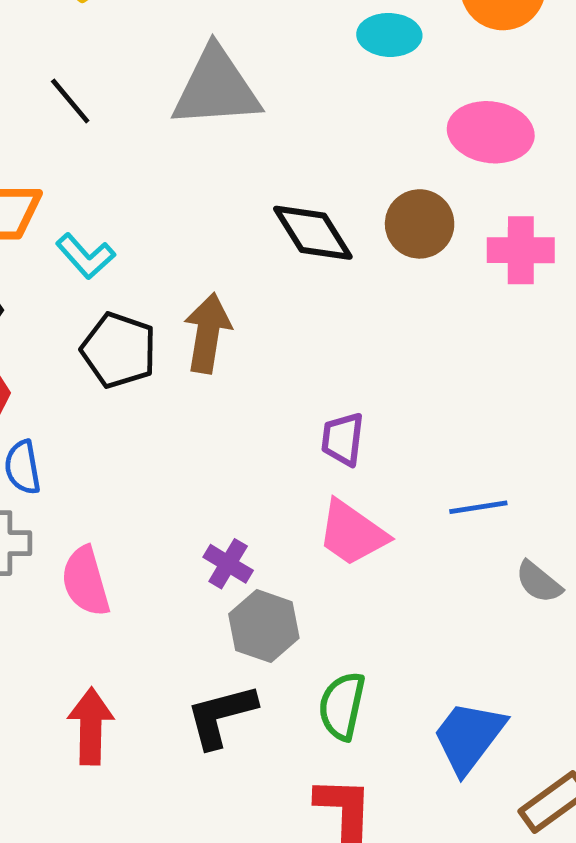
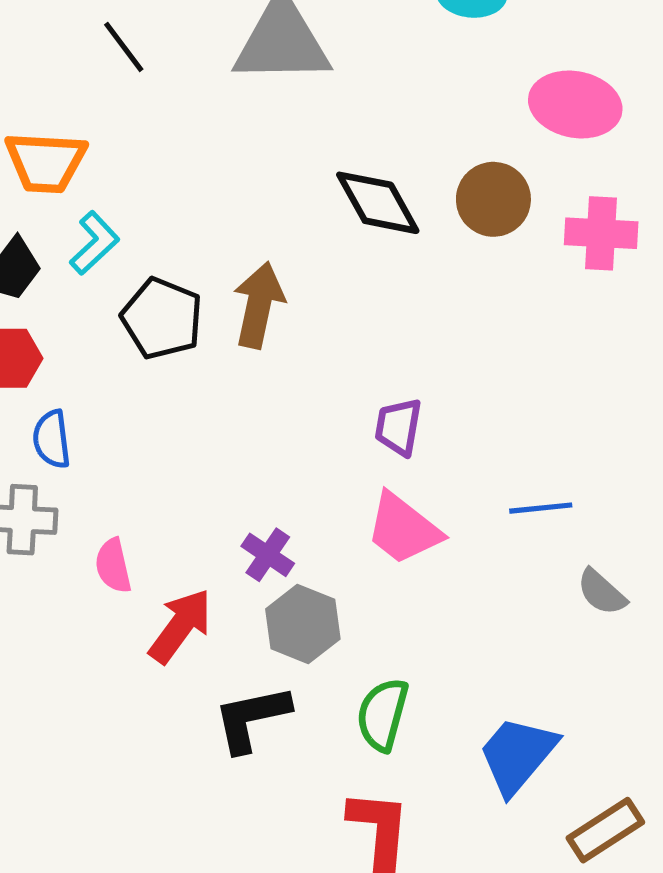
cyan L-shape: (86, 256) -> (95, 243), moved, turned -94
pink semicircle: (86, 581) -> (113, 566), size x0.7
red arrow: (91, 726) -> (180, 626), moved, turned 32

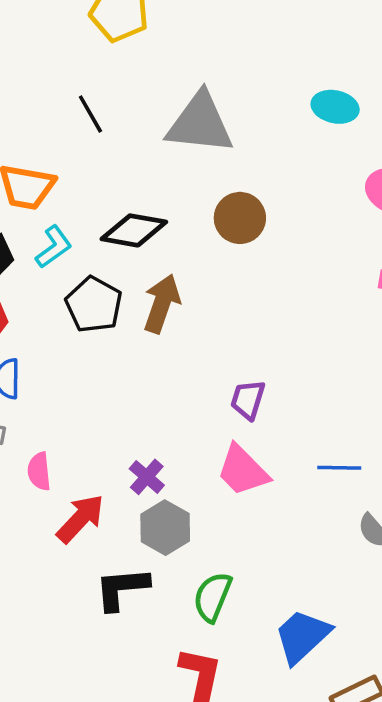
brown circle: (493, 199) -> (240, 218), moved
black diamond: (378, 203) -> (134, 230), moved, turned -58

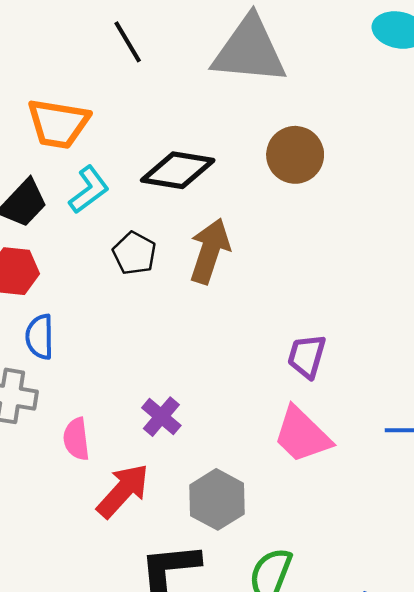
black pentagon: (94, 305) -> (134, 253), size x0.7
purple cross: (147, 477) -> (161, 417), moved

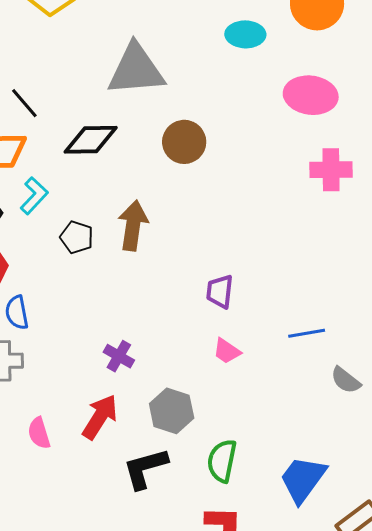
black line: (128, 42) -> (24, 103), moved
black diamond: (178, 170) -> (91, 140), moved
pink trapezoid: (302, 435) -> (227, 351), size x0.6
pink semicircle: (76, 439) -> (39, 433), moved

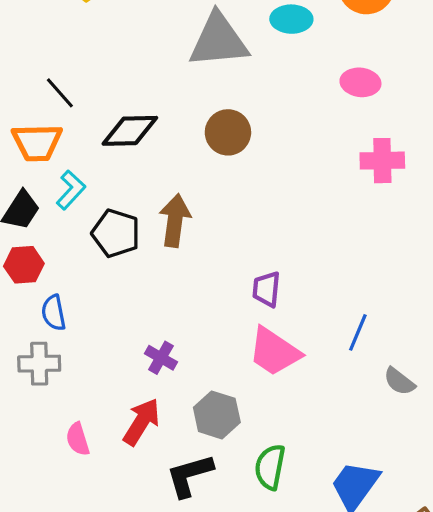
gray triangle: (136, 70) -> (219, 40), moved
pink ellipse: (311, 95) -> (360, 82), size x0.7
black pentagon: (77, 237) -> (116, 233), size x1.4
blue line: (307, 333) -> (358, 332), turned -57
pink trapezoid: (227, 351) -> (274, 352), size x1.8

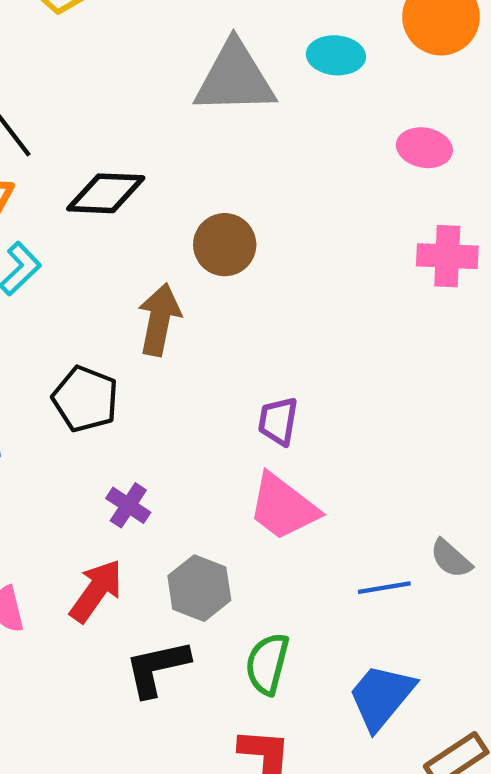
brown circle: (228, 132) -> (225, 245), moved
black pentagon: (116, 233) -> (85, 399), moved
blue line: (358, 332) -> (384, 588), moved, turned 54

